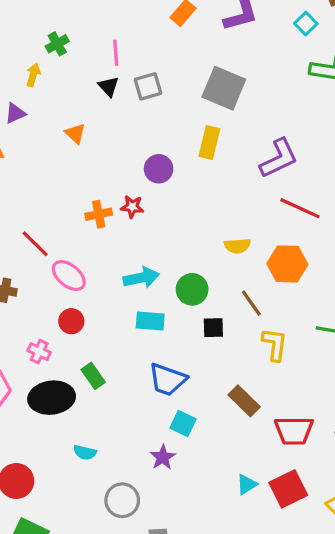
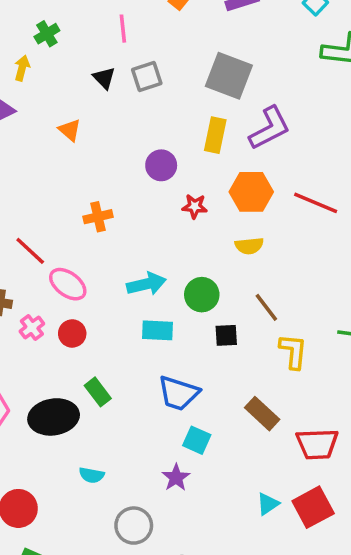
pink line: (116, 53) -> (123, 29), moved
purple L-shape: (279, 158) -> (270, 128), moved
red star: (132, 207) -> (195, 206), moved
orange hexagon: (287, 264) -> (251, 192), moved
pink cross: (39, 352) -> (32, 328), moved, turned 30

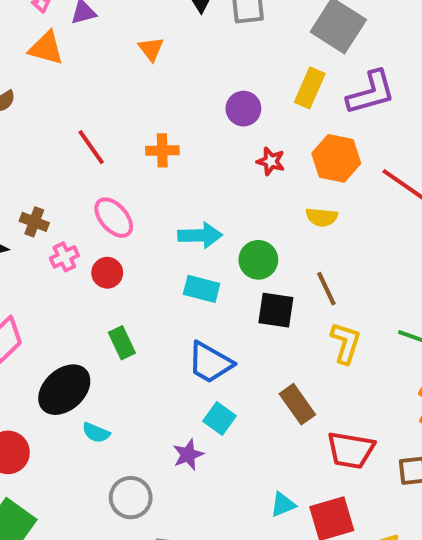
red line: (30, 251) -> (91, 147), moved
black square: (226, 335) -> (276, 310), size x1.4
black ellipse: (54, 417) -> (64, 390), moved, turned -45

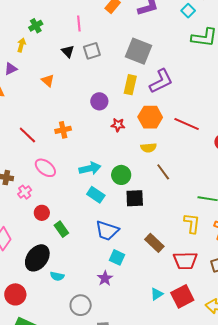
red circle: (107, 273) -> (42, 213), moved
cyan rectangle: (202, 289) -> (96, 195), turned 30
brown line: (326, 289) -> (163, 172), moved
yellow L-shape: (346, 343) -> (192, 223), moved

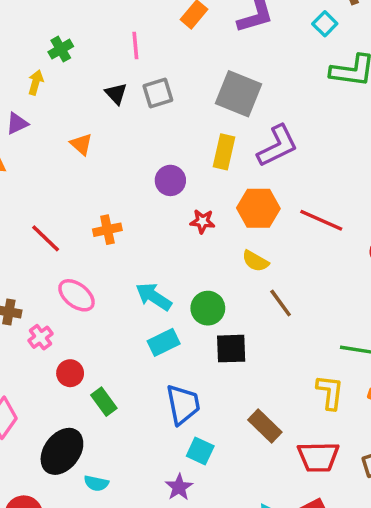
yellow semicircle: (149, 148) -> (255, 261), turned 35
cyan arrow: (90, 168) -> (154, 297), turned -135
cyan rectangle: (96, 195) -> (164, 342), turned -60
blue trapezoid: (107, 231) -> (183, 404), turned -120

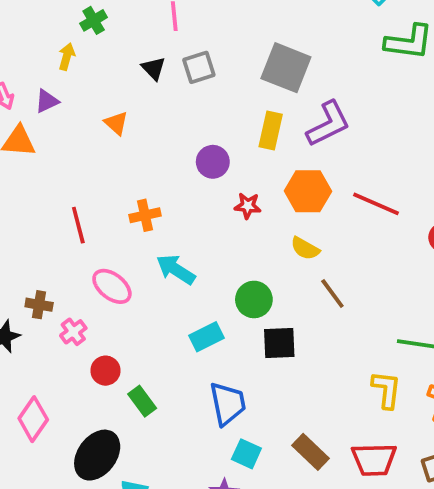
red line: (46, 238) -> (78, 225), turned 32
cyan arrow: (154, 297) -> (176, 269), moved
brown rectangle: (265, 426) -> (310, 452), moved

